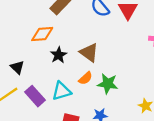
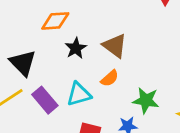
black triangle: (17, 67) -> (23, 63), size x1.5
green star: (108, 84) -> (146, 100), moved

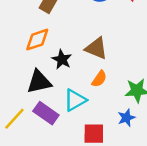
black triangle: (23, 63) -> (39, 82), moved, turned -44

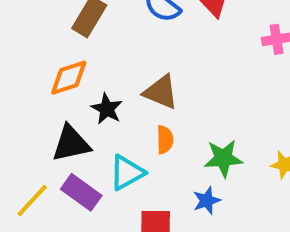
orange semicircle: (99, 79) -> (165, 140), turned -36

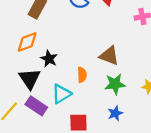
brown triangle: (161, 92) -> (109, 56), moved
black triangle: (71, 143) -> (30, 79), turned -50
blue star: (207, 201) -> (115, 113), moved

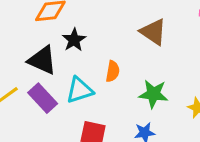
brown triangle: (109, 56) -> (153, 32), moved
black triangle: (30, 79) -> (42, 60), turned -45

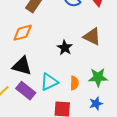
black star: (74, 40) -> (65, 48), moved
orange semicircle: (113, 71) -> (74, 83), moved

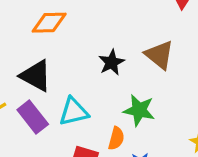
green star: (98, 77) -> (139, 110), moved
orange semicircle: (74, 83) -> (116, 138), moved

